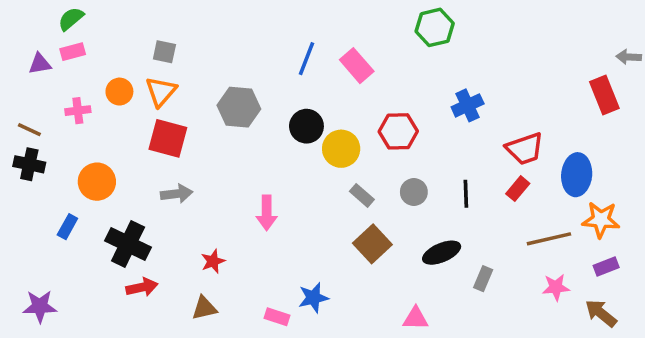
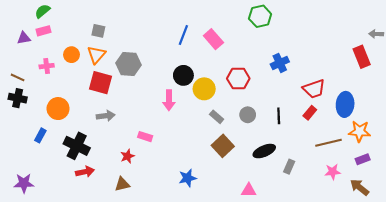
gray hexagon: (239, 107) -> (128, 64), moved
pink arrow: (267, 213) -> (169, 100), moved
pink rectangle: (277, 317) -> (145, 137), moved

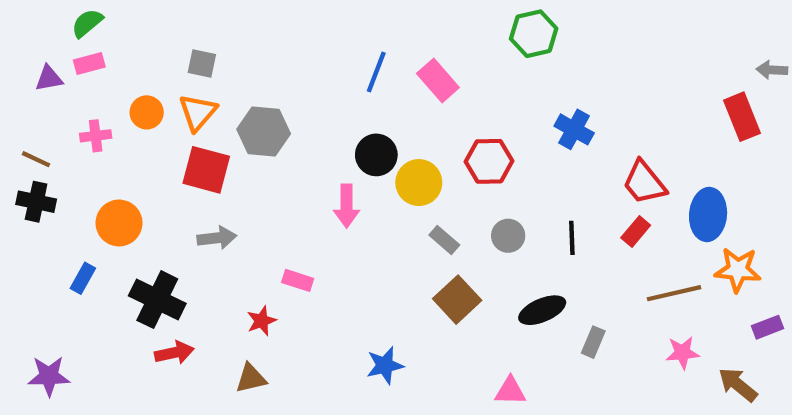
blue cross: (280, 63) -> (574, 129), turned -36
red trapezoid: (314, 89) -> (644, 183), turned 70
purple rectangle: (363, 159) -> (768, 327), moved

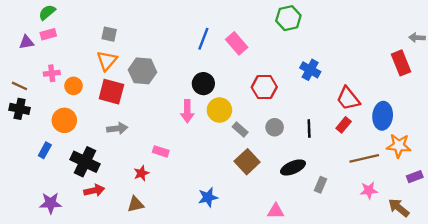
orange circle: (147, 112) -> (74, 86), moved
yellow circle: (419, 183) -> (219, 110), moved
purple star: (49, 376) -> (51, 203), moved

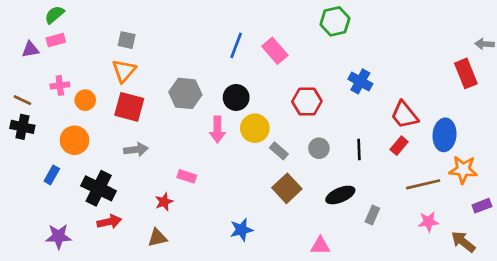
gray hexagon: (142, 71) -> (185, 93), moved

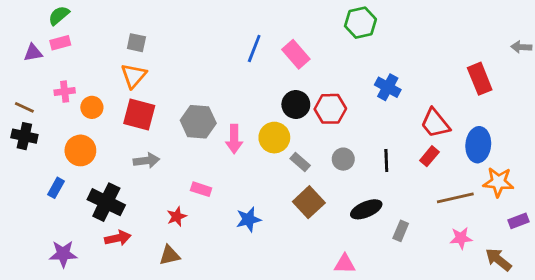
red rectangle: (466, 73) -> (480, 79), moved
gray hexagon: (185, 93) -> (198, 122), moved
black circle: (236, 97) -> (296, 104), moved
blue star: (241, 230) -> (248, 219), moved

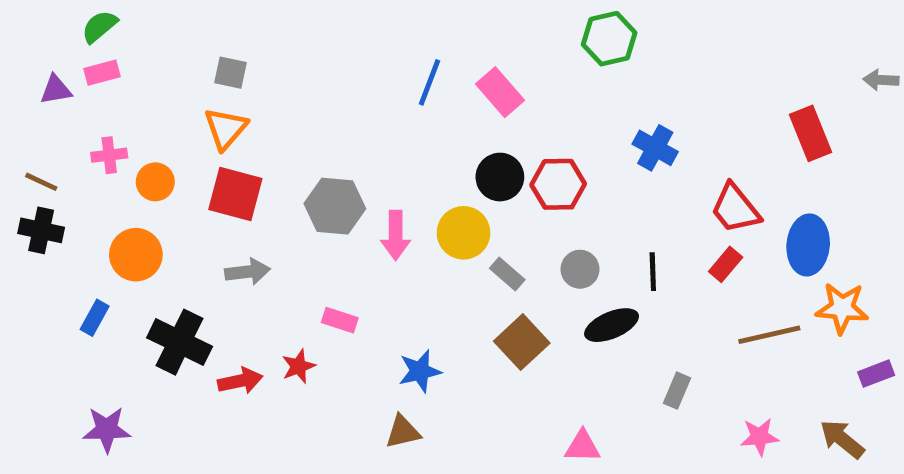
black ellipse: (366, 209) -> (612, 325), moved
red arrow: (118, 238) -> (240, 381), moved
pink star: (461, 238) -> (760, 437), moved
brown triangle: (169, 255) -> (403, 432), moved

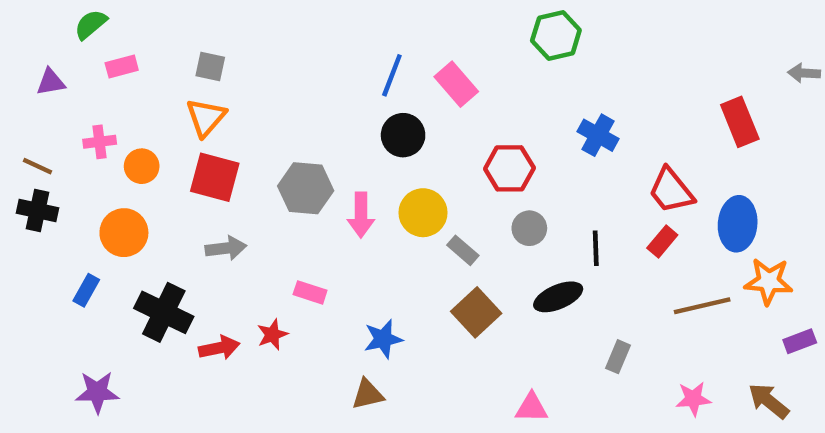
pink rectangle: (102, 73) -> (122, 66), moved
black circle: (500, 177) -> (403, 135), moved
gray circle: (580, 269) -> (529, 228), moved

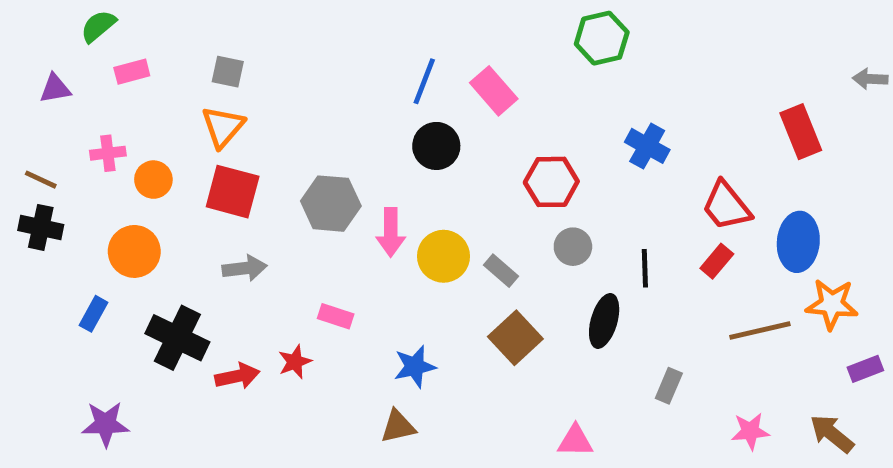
yellow circle: (423, 213) -> (443, 256), moved
black ellipse: (558, 297) -> (604, 321), turned -51

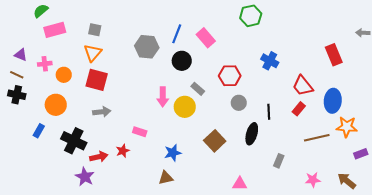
pink rectangle: (132, 72) -> (55, 30), size x1.5
purple triangle: (55, 88) -> (21, 55), moved, turned 32
gray hexagon: (331, 204) -> (147, 47), moved
gray rectangle: (501, 271) -> (198, 89), moved
purple star: (105, 424) -> (85, 177), moved, turned 30

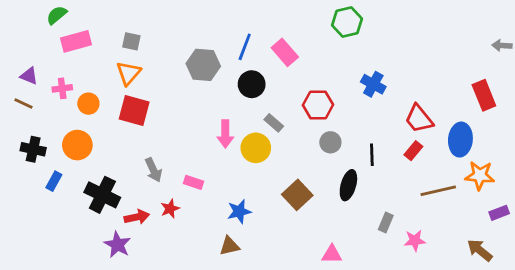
red rectangle: (334, 55) -> (484, 95), moved
black cross: (17, 95) -> (33, 149), moved
gray arrow: (102, 112) -> (153, 170), moved, turned 72
pink star: (313, 180) -> (415, 240), moved

